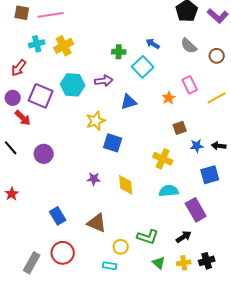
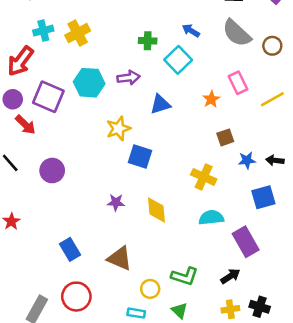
gray semicircle: (189, 46) -> (237, 33), size x1.4
red arrow: (19, 68) -> (20, 61), size x1.4
black cross: (207, 261) -> (260, 307), turned 35
green triangle: (159, 263) -> (179, 311), moved

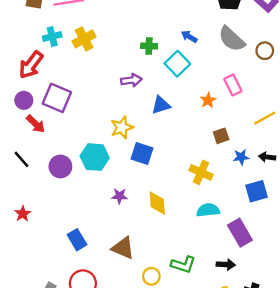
cyan hexagon: (89, 83) -> (95, 157), moved
yellow line: (272, 99) -> (265, 118), moved
black arrow: (230, 276) -> (226, 265), turned 36

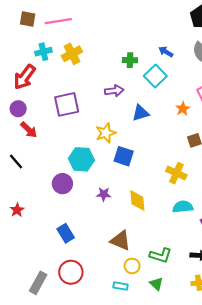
purple square: (57, 98) -> (67, 104), moved, turned -35
purple circle: (60, 166) -> (62, 184), moved
brown triangle: (123, 248) -> (120, 241), moved

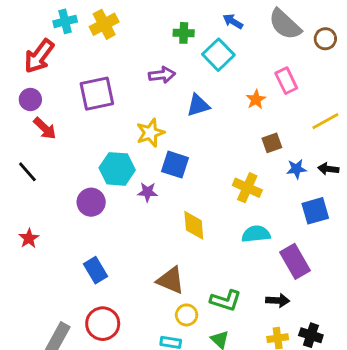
purple star: (104, 194) -> (147, 192), moved

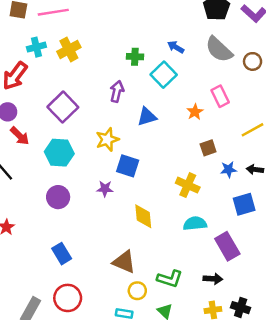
purple arrow: (162, 75) -> (117, 91), turned -70
purple square: (97, 94) -> (63, 107), turned -32
cyan hexagon: (117, 169) -> (59, 153), moved

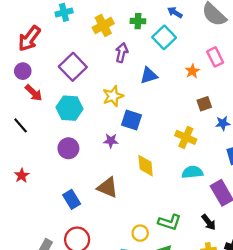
cyan cross: (36, 47) -> (64, 12), moved
yellow cross: (69, 49) -> (103, 25), moved
brown triangle: (124, 262) -> (108, 187), moved
black arrow: (213, 279) -> (209, 222), turned 49

